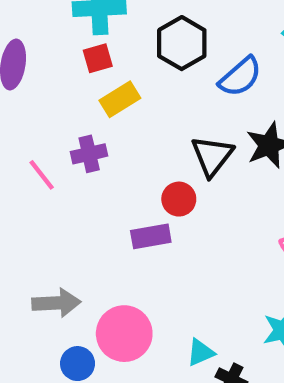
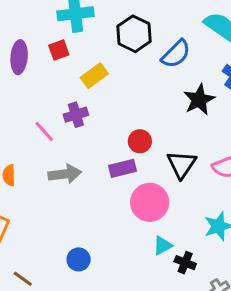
red square: (98, 58) -> (59, 50), moved
black triangle: (212, 156) -> (182, 164), moved
gray arrow: (56, 303) -> (65, 174), moved
pink circle: (124, 334) -> (150, 202), moved

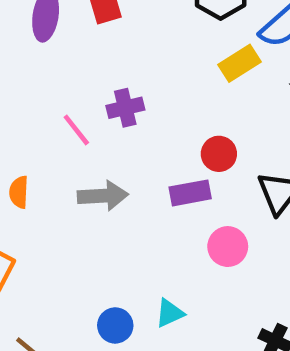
yellow rectangle: (94, 76) -> (239, 63), moved
pink circle: (150, 202) -> (228, 247), size x0.7
cyan triangle: (163, 246) -> (170, 313), moved

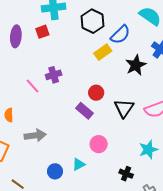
purple rectangle: (190, 193) -> (84, 111), turned 54
gray arrow: (103, 196) -> (35, 135), moved
pink circle: (228, 247) -> (99, 144), moved

